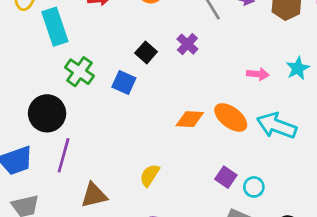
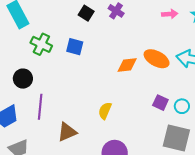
black square: (146, 52) -> (86, 13), moved
pink arrow: (258, 74) -> (170, 14), moved
black circle: (47, 113) -> (23, 79), size x0.7

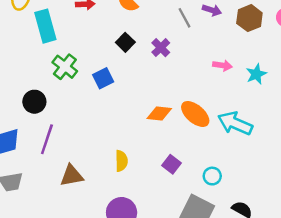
blue square: (75, 47) -> (103, 78), turned 36
purple square: (160, 103) -> (171, 164), moved
yellow semicircle: (105, 111) -> (121, 161), turned 144

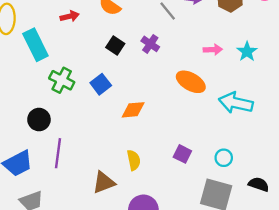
orange diamond: (159, 114) -> (133, 110), moved
orange ellipse: (195, 114) -> (191, 82), moved
brown triangle: (72, 176) -> (104, 182), moved

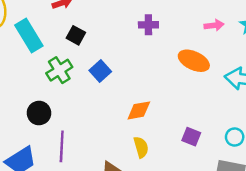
purple cross: (150, 44) -> (148, 25), turned -30
black square: (115, 46) -> (76, 35), moved
green cross: (62, 80) -> (59, 70), turned 35
orange diamond: (133, 110) -> (139, 110), moved

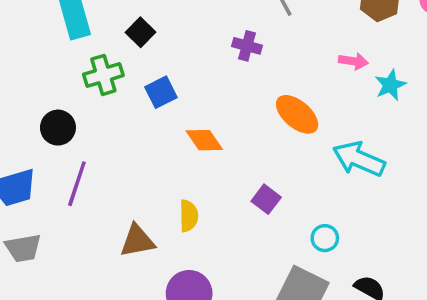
pink arrow: (214, 25) -> (353, 61), moved
orange diamond: (139, 110) -> (204, 140), moved, turned 50
purple square: (191, 137) -> (266, 199), moved

